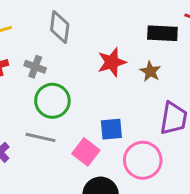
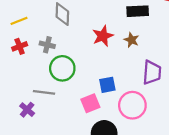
gray line: (40, 137) -> (44, 92), moved
pink square: (86, 152) -> (90, 103), turned 36

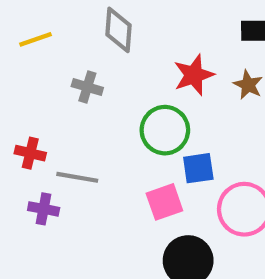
red cross: (20, 46) -> (30, 153), moved, turned 32
green circle: (62, 68) -> (165, 130), moved
purple cross: (27, 110) -> (44, 209), turned -32

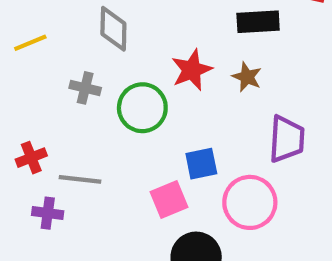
green circle: (165, 130) -> (142, 108), moved
red cross: (30, 153) -> (31, 158), turned -32

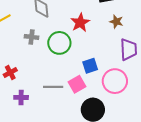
brown star: (247, 77) -> (116, 22), moved
gray line: (80, 179) -> (53, 87), moved

